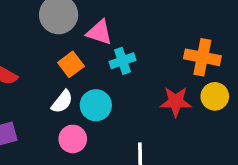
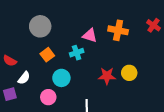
pink triangle: (99, 32) -> (90, 35), moved
orange cross: (202, 57) -> (118, 30), moved
white semicircle: (62, 102) -> (24, 78), moved

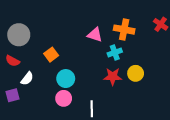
gray circle: (40, 26) -> (19, 35), moved
cyan cross: (77, 53) -> (115, 52), moved
pink circle: (48, 97) -> (64, 98), moved

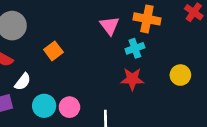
pink triangle: (95, 35) -> (110, 26), turned 35
yellow circle: (136, 73) -> (180, 75), moved
cyan circle: (66, 79) -> (44, 106), moved

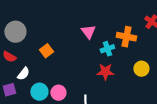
orange cross: (147, 19) -> (126, 37), moved

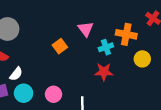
orange square: (46, 51) -> (60, 46), moved
yellow circle: (141, 69) -> (142, 59), moved
cyan circle: (39, 92) -> (24, 93), moved

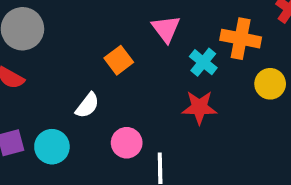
cyan cross: (106, 47) -> (203, 62), turned -32
white semicircle: (16, 74) -> (87, 105), moved
pink circle: (54, 94) -> (127, 143), moved

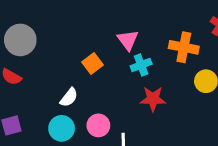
cyan cross: (203, 62) -> (141, 65), moved, turned 30
cyan circle: (52, 147) -> (62, 128), moved

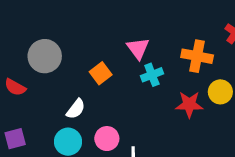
gray circle: (20, 40) -> (45, 56), moved
red star: (153, 99) -> (189, 104), moved

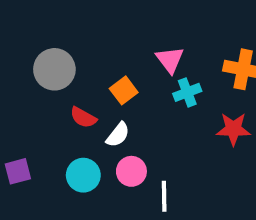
red semicircle: (15, 87) -> (83, 117), moved
white semicircle: (76, 109) -> (118, 135), moved

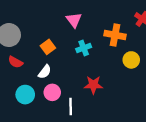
pink triangle: (170, 60) -> (74, 20), moved
red semicircle: (83, 117) -> (15, 62), moved
red star: (233, 129) -> (93, 85), moved

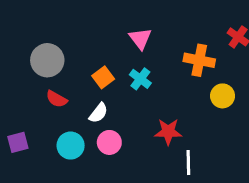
cyan cross: (84, 48) -> (140, 79), moved, turned -32
white line: (71, 106) -> (188, 163), moved

